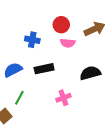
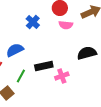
blue cross: (32, 40) -> (33, 22), turned 32
black rectangle: (44, 69) -> (44, 66), moved

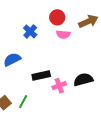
black semicircle: (87, 53) -> (83, 80), moved
green line: (21, 76) -> (23, 102), moved

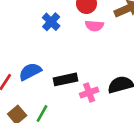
blue semicircle: (12, 59) -> (30, 72), moved

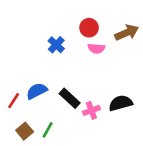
black rectangle: (66, 79) -> (70, 98), turned 55

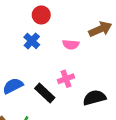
red circle: (89, 28) -> (41, 15), moved
pink cross: (91, 110) -> (66, 79), moved

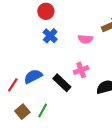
red circle: (41, 15) -> (46, 11), moved

